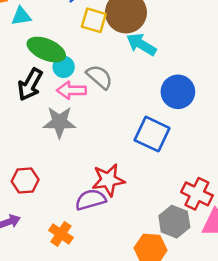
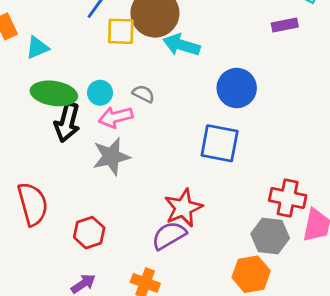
green ellipse: (46, 50) -> (54, 93), moved
gray semicircle: (99, 77) -> (143, 94), size x0.7

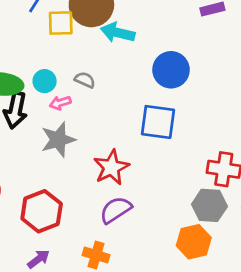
pink arrow: (116, 117) -> (60, 103), size x0.7
red star: (183, 208) -> (111, 167), moved
red hexagon: (89, 233) -> (42, 211), size x1.4

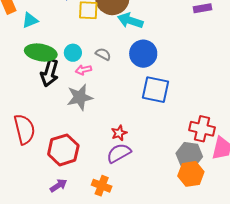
blue circle: (171, 70) -> (143, 54), moved
red star: (111, 167) -> (119, 133), moved, size x0.6
orange hexagon: (194, 242) -> (191, 174), moved

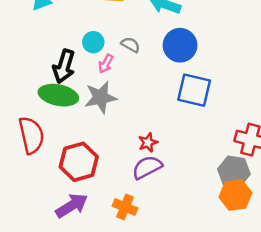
green ellipse: (41, 53) -> (58, 95), moved
pink arrow: (83, 70) -> (106, 64), turned -49
purple arrow: (58, 185) -> (72, 206), size x1.5

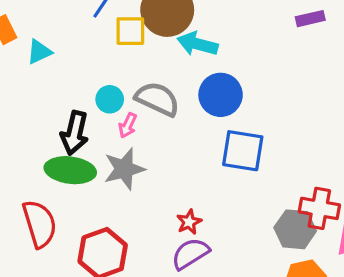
gray semicircle: (131, 45) -> (157, 99), size x1.8
gray hexagon: (234, 172) -> (295, 229), moved

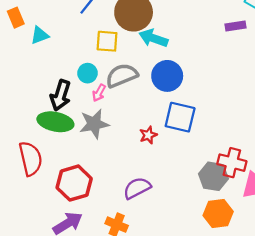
yellow square: (130, 31) -> (107, 41), moved
gray semicircle: (157, 99) -> (122, 75), turned -52
red star: (189, 222) -> (148, 135), moved

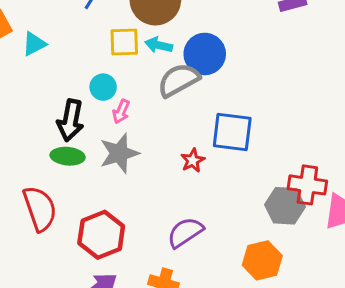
cyan arrow: (153, 38) -> (159, 45), moved, size x0.7
gray semicircle: (122, 75) -> (179, 80), moved
blue circle: (167, 76) -> (205, 54), moved
green ellipse: (55, 122) -> (68, 156), size x0.7
orange hexagon: (218, 213) -> (262, 260), moved

